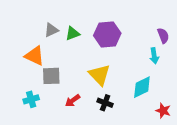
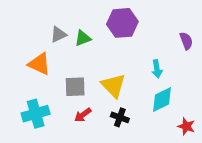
purple hexagon: (107, 34) -> (122, 23), moved
cyan arrow: (154, 56) -> (157, 69), moved
gray square: (51, 76) -> (75, 87), moved
cyan cross: (31, 99) -> (36, 114), size x1.5

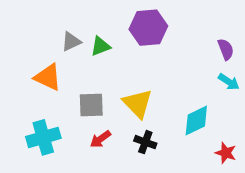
cyan arrow: (157, 69) -> (229, 82), moved, turned -48

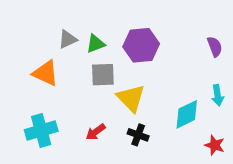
purple hexagon: (148, 28) -> (141, 45), moved
cyan arrow: (229, 82) -> (218, 95), moved, turned 48
gray square: (91, 105) -> (103, 75), moved

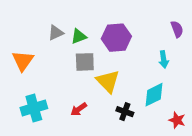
purple semicircle: (215, 47) -> (177, 29), moved
orange triangle: (46, 73) -> (23, 61), moved, turned 40
cyan arrow: (218, 95) -> (164, 59), moved
black cross: (138, 135) -> (125, 112), moved

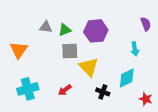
gray triangle: (56, 33) -> (46, 27), turned 32

